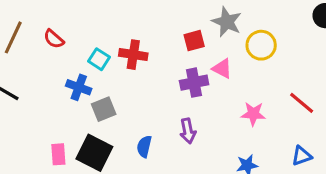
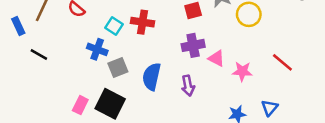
pink triangle: (222, 69) -> (216, 58), moved
blue semicircle: (144, 147) -> (152, 77), moved, size x1.5
pink rectangle: (58, 154) -> (80, 105), turned 30
blue triangle: (302, 156) -> (269, 108), moved, turned -30

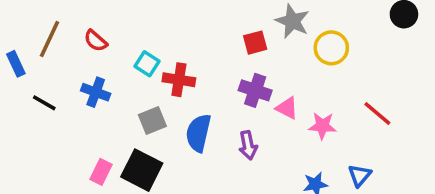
red cross: (143, 22) -> (179, 80), moved
purple cross: (193, 45) -> (255, 90), turned 30
blue cross: (97, 49) -> (96, 92), moved

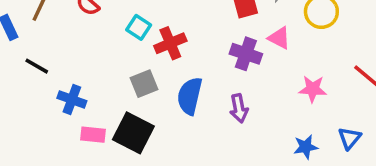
red cross: (179, 80) -> (170, 43), turned -32
blue cross: (96, 92) -> (72, 99), moved
pink triangle: (287, 108) -> (279, 38), moved
pink rectangle: (101, 172) -> (93, 135), turned 70

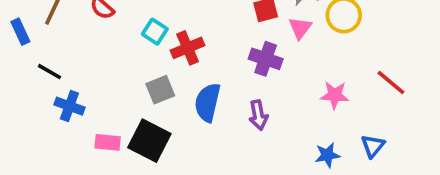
pink triangle: (279, 38) -> (300, 28), moved, turned 40
blue cross: (72, 99) -> (69, 106), moved

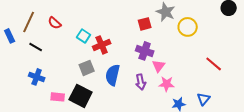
pink triangle: (300, 28) -> (159, 66), moved
black line: (49, 72) -> (36, 47), moved
pink star: (335, 95) -> (167, 84), moved

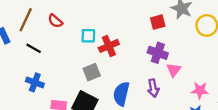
cyan square: (84, 36) -> (88, 36), turned -32
blue semicircle: (113, 75) -> (121, 94), moved
pink star: (167, 84) -> (200, 90), moved

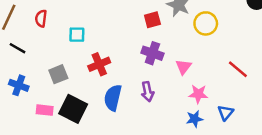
red semicircle: (55, 21) -> (41, 18), turned 56
red cross: (109, 46) -> (99, 64), moved
pink triangle: (174, 70) -> (183, 67), moved
gray square: (92, 72) -> (58, 74), moved

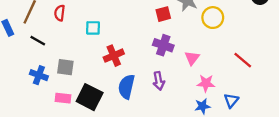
gray square: (58, 74) -> (65, 67), moved, turned 30

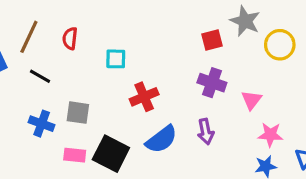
blue semicircle: (126, 87) -> (161, 139), turned -140

